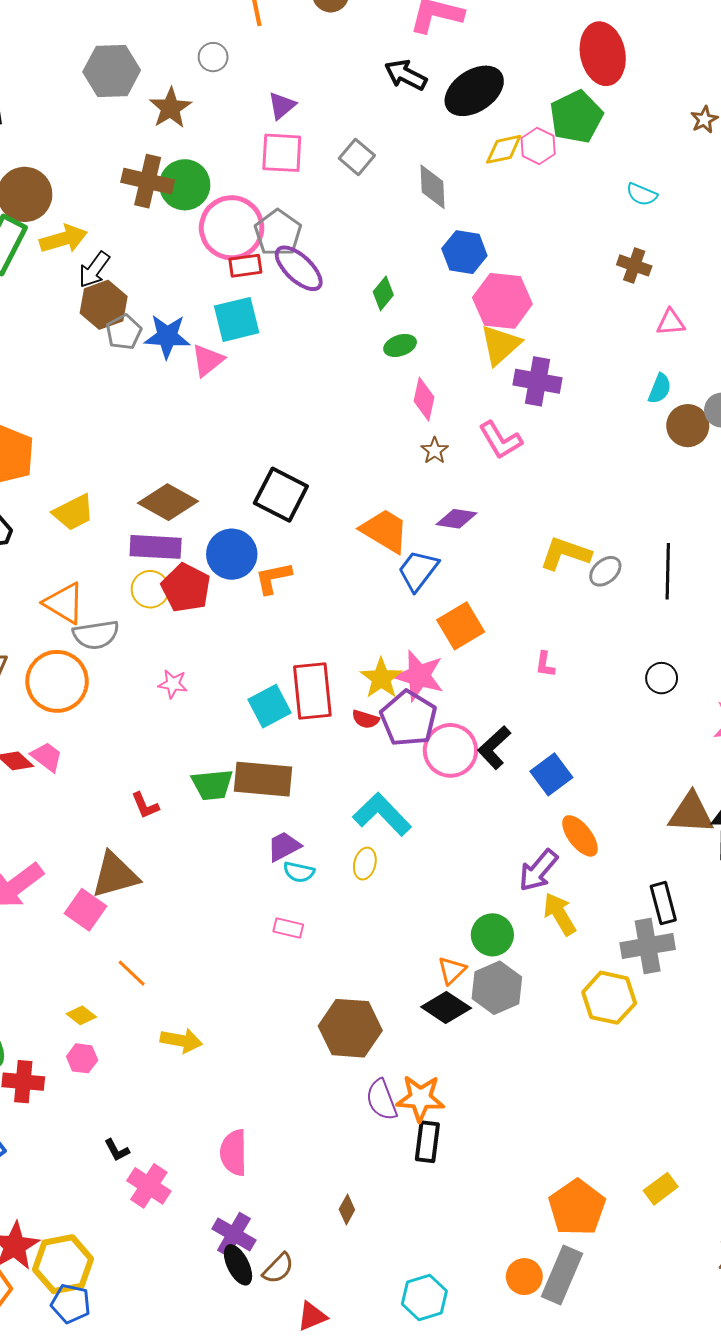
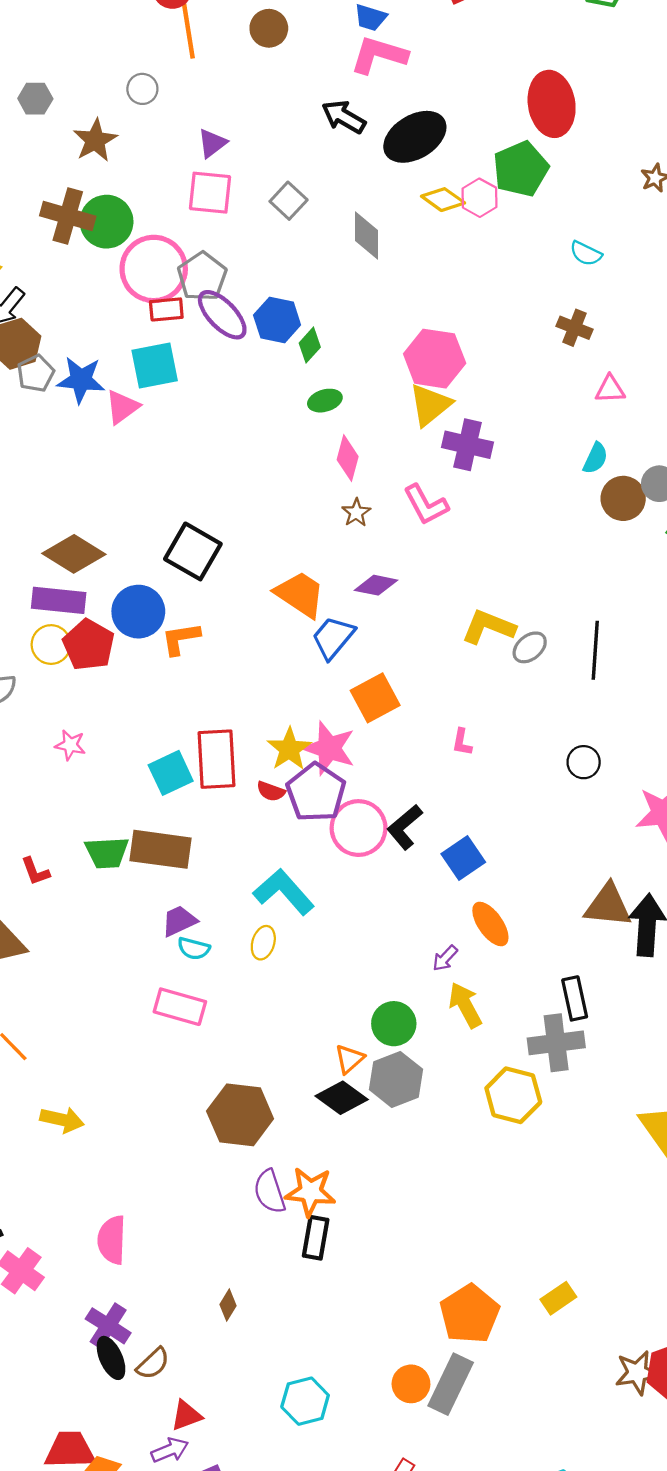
gray hexagon: (112, 71) -> (35, 99), size x0.6
yellow diamond: (504, 149) -> (443, 200), turned 45
blue hexagon: (464, 252) -> (277, 320), moved
purple arrow: (538, 870) -> (445, 958), size x0.6
pink rectangle: (288, 928) -> (180, 1007), size x1.6

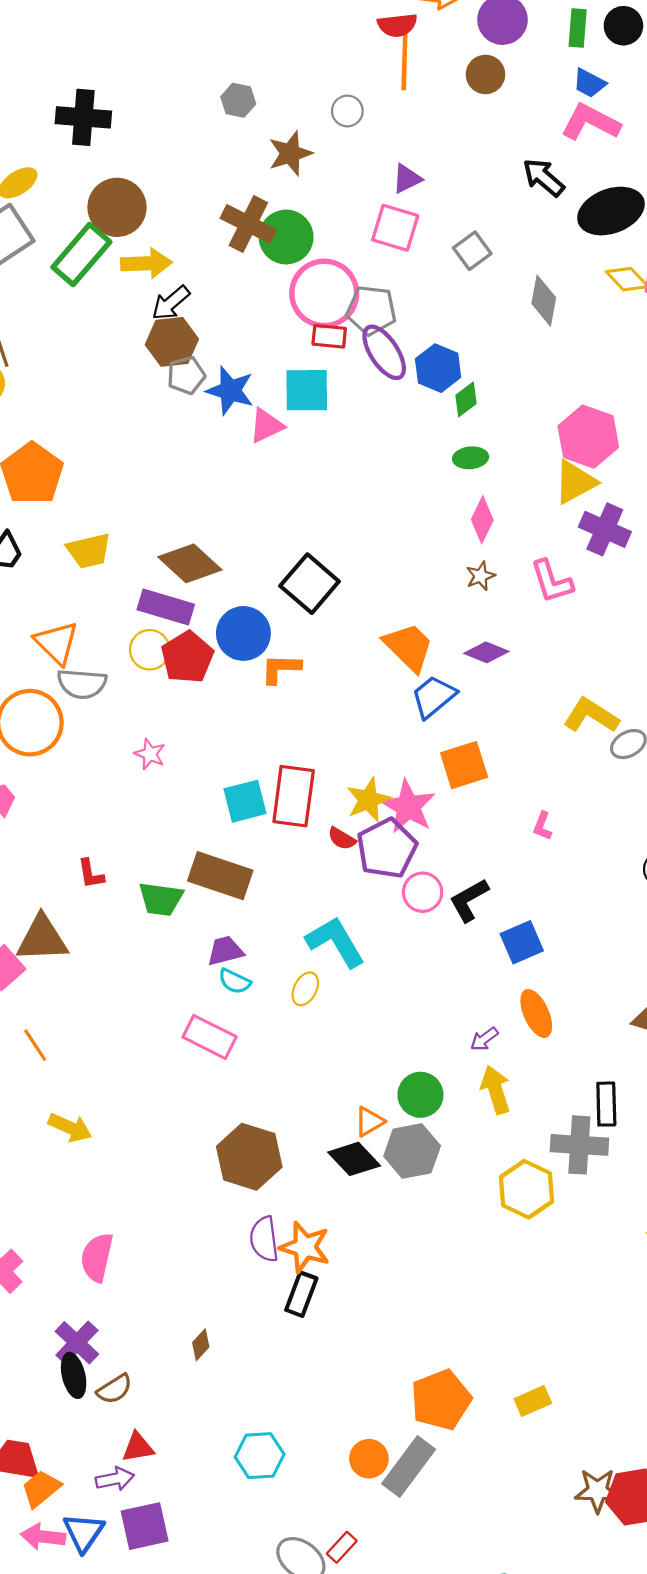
gray pentagon: (202, 277) -> (371, 310), turned 30
pink circle: (359, 828) -> (423, 892), size x0.7
green trapezoid: (107, 853) -> (161, 899), moved

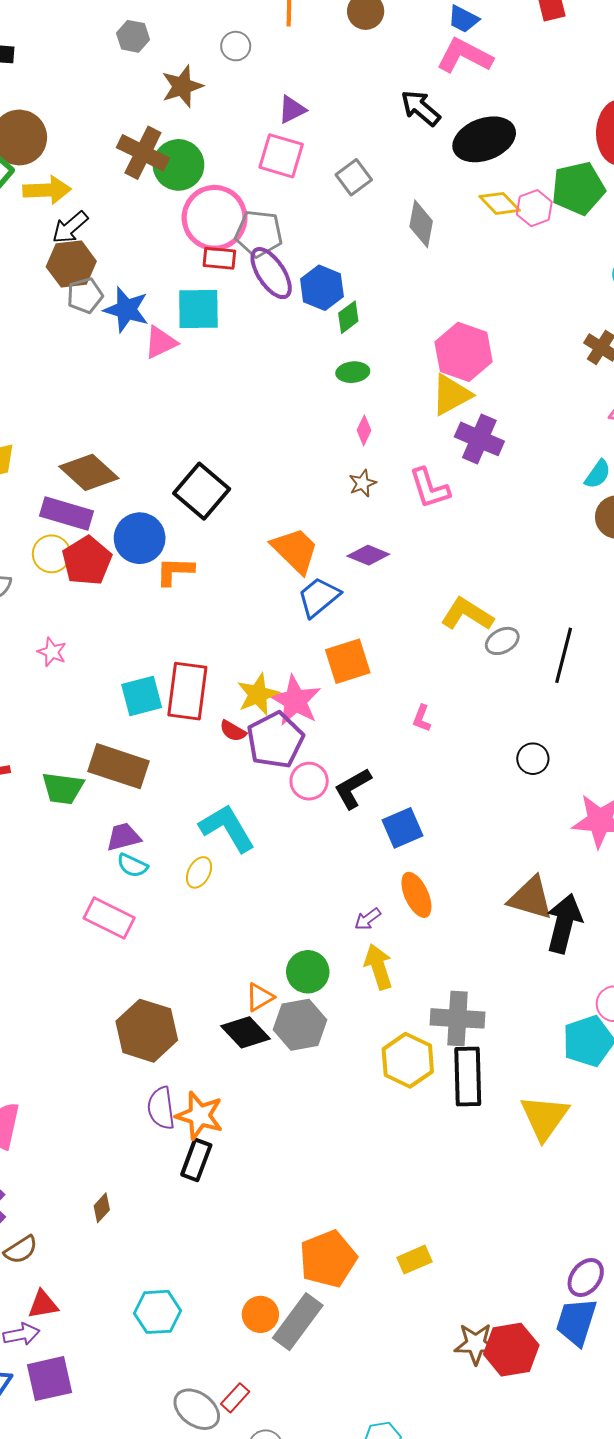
pink diamond: (482, 520) -> (364, 430), size x0.7
black rectangle: (606, 1104) -> (468, 1076), moved, size x1.4

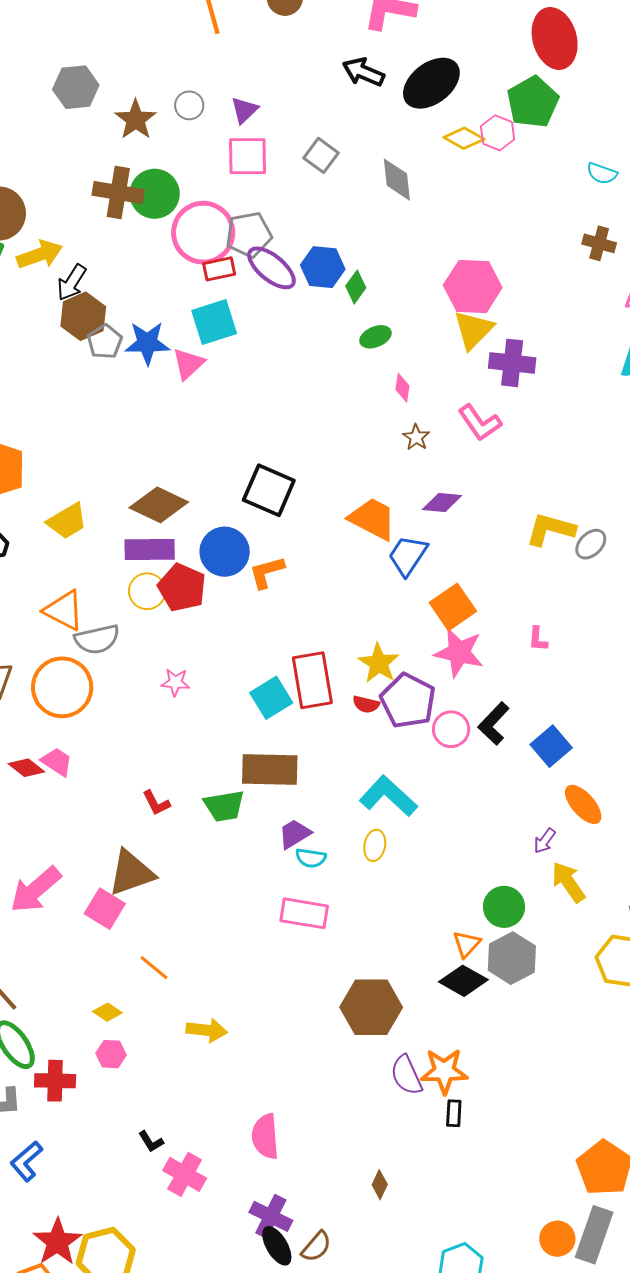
gray hexagon: (133, 36) -> (76, 87), size x1.4
gray circle: (236, 46) -> (189, 105), moved
pink star: (295, 701) -> (459, 653), moved
black rectangle: (196, 1160) -> (454, 1113), size x0.7

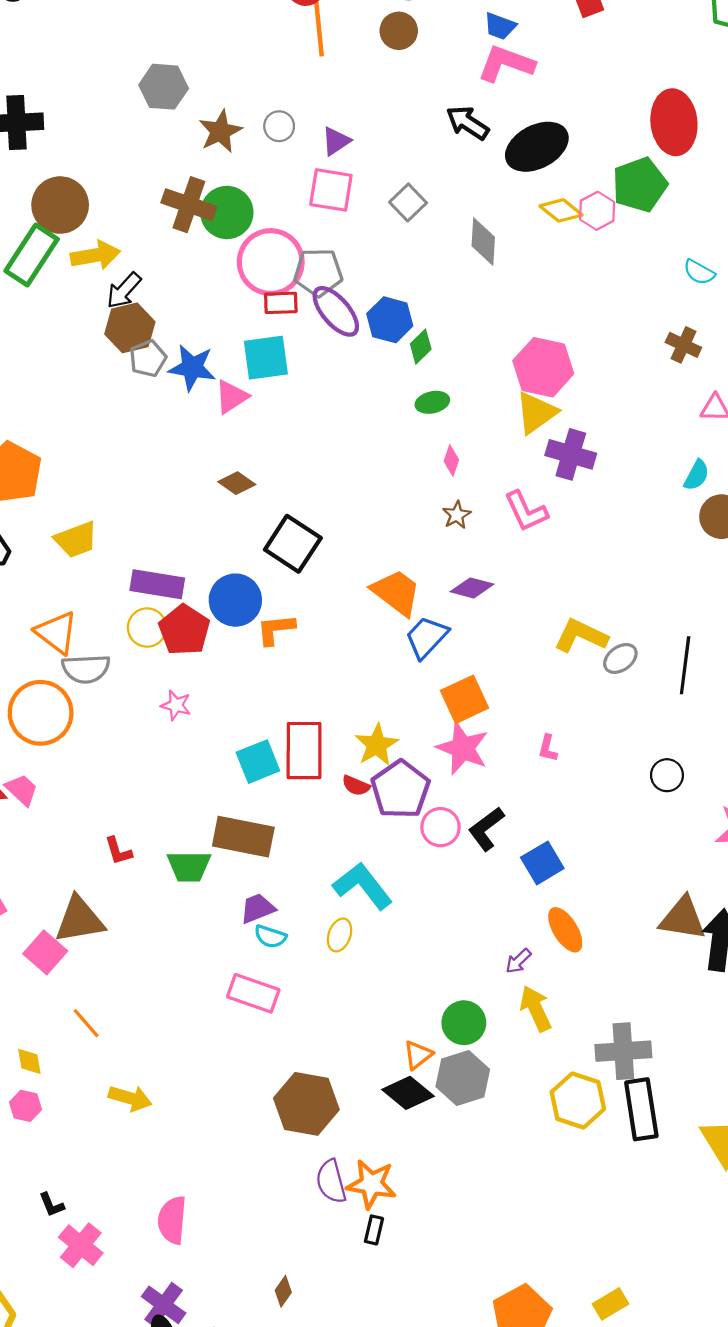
brown diamond: (159, 505) -> (237, 483), moved, size x0.6
pink star: (175, 682) -> (176, 705), moved
yellow diamond: (107, 1012) -> (29, 1061), turned 36

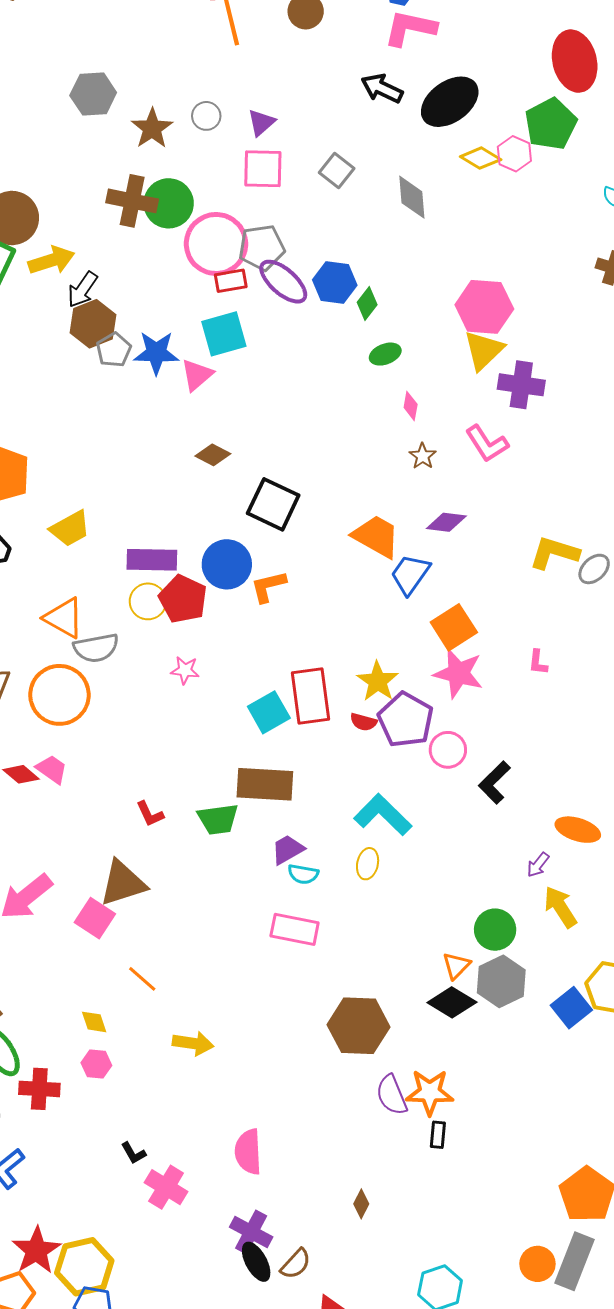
black L-shape: (486, 829) -> (494, 782), moved
blue square: (542, 863) -> (571, 1008), moved
orange ellipse: (565, 930) -> (578, 830), turned -33

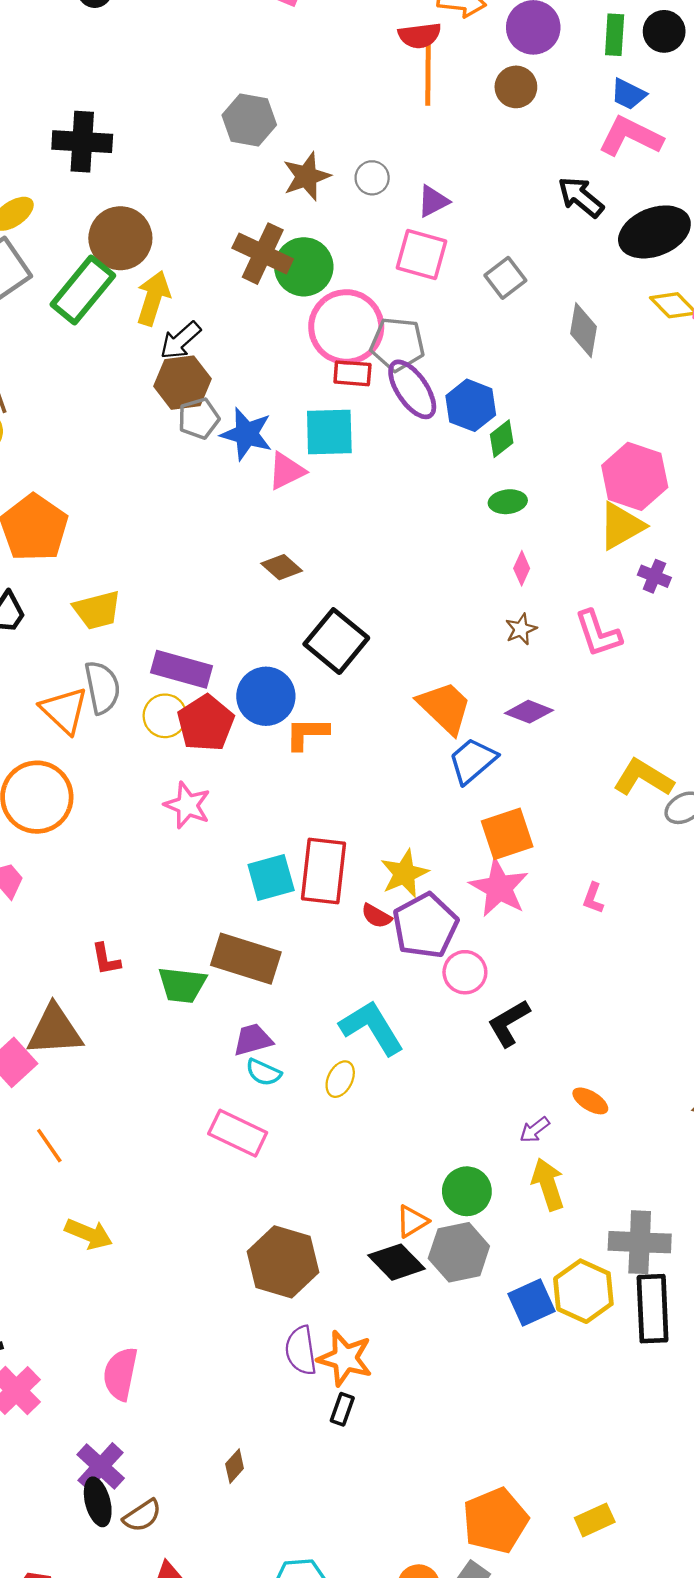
yellow arrow: (51, 260) -> (153, 298), turned -69
purple cross: (521, 385) -> (654, 576), size x0.6
gray semicircle: (96, 648) -> (102, 687), moved, turned -105
pink star: (185, 670) -> (187, 805), size x1.4
orange ellipse: (578, 830) -> (590, 1101), size x0.7

